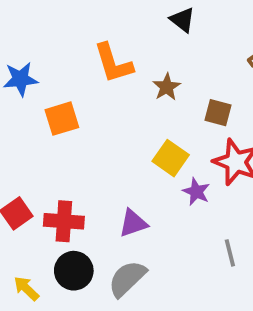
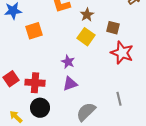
yellow square: (171, 158) -> (86, 37), moved
purple star: (196, 192) -> (68, 62), moved
gray semicircle: (127, 279) -> (86, 112), moved

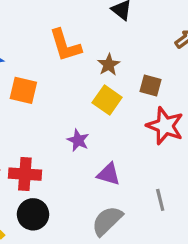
orange square: (34, 31) -> (23, 90), turned 30
purple triangle: (70, 84) -> (109, 174), moved, turned 35

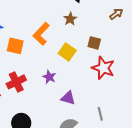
orange L-shape: (65, 45) -> (41, 34), moved, turned 60
brown star: (109, 65) -> (70, 19), moved
red cross: (25, 174) -> (16, 82), moved, turned -30

